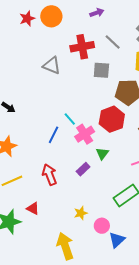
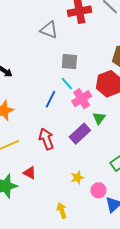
gray square: (101, 70) -> (69, 62), moved
purple rectangle: (83, 169) -> (80, 134), size x1.5
yellow arrow: (65, 246) -> (62, 210), size x0.6

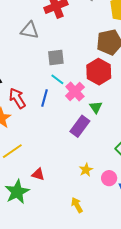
red arrow: (46, 139) -> (17, 98), moved

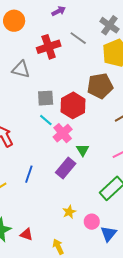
red hexagon: (99, 72) -> (73, 105), moved
blue line: (44, 98) -> (29, 174), moved
red triangle: (38, 174) -> (26, 234), moved

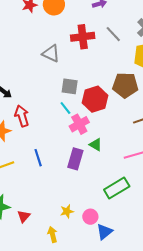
green triangle: (83, 150) -> (96, 145), turned -40
purple rectangle: (66, 168) -> (75, 159), turned -35
blue line: (29, 174) -> (38, 158), turned -48
yellow star: (69, 212) -> (67, 211), moved
red triangle: (26, 234) -> (24, 216), turned 40

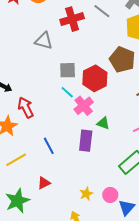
brown pentagon: (125, 85) -> (122, 60), turned 30
red triangle: (24, 216) -> (44, 183), moved, turned 32

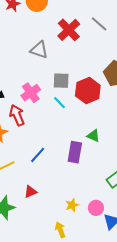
red cross: (72, 19) -> (69, 30), turned -30
pink cross: (84, 106) -> (31, 93), moved
blue line: (49, 146) -> (38, 155), turned 66

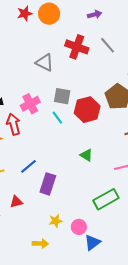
red cross: (69, 30) -> (77, 47), turned -35
purple rectangle: (75, 152) -> (48, 184), moved
yellow arrow: (60, 230) -> (40, 244), turned 105

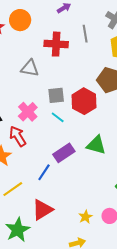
gray line: (108, 45) -> (85, 34), turned 48
green triangle: (86, 155) -> (96, 145), size x1.5
purple rectangle: (48, 184) -> (64, 153), moved, turned 55
red triangle: (16, 202) -> (42, 210), size x1.6

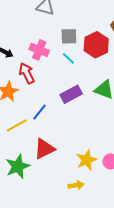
pink cross: (28, 112) -> (39, 50), turned -30
blue line: (44, 172) -> (40, 112), moved
yellow star: (85, 217) -> (87, 160), size x1.5

